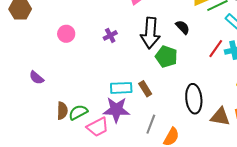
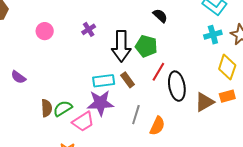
black arrow: (150, 33) -> (121, 46), moved
red line: (216, 49) -> (158, 72), moved
brown triangle: (220, 117) -> (204, 102), turned -35

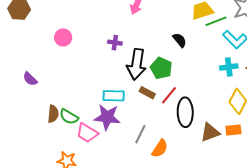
purple cross: (89, 29) -> (115, 43), moved, turned 32
brown rectangle: (128, 80) -> (147, 93), moved, turned -35
green semicircle: (63, 108) -> (69, 117), turned -126
pink trapezoid: (83, 122) -> (87, 133), turned 55

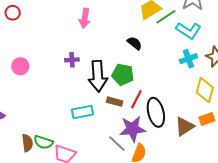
purple star: (107, 117) -> (132, 129), moved
gray line: (140, 134) -> (117, 144), turned -60

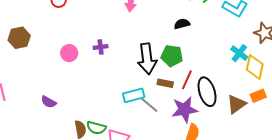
black semicircle: (135, 43) -> (182, 24), turned -49
cyan cross: (188, 59) -> (239, 53), moved, turned -30
purple cross: (72, 60) -> (101, 47), moved
gray line: (117, 144) -> (149, 105), moved

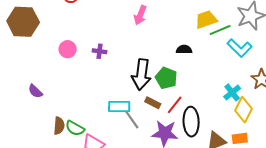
brown hexagon: (19, 38) -> (23, 22), size x1.4

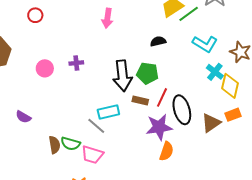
cyan L-shape: (240, 48) -> (205, 44), moved
gray line: (132, 120) -> (96, 126), moved

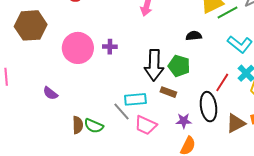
pink circle: (45, 68) -> (78, 48), size x1.8
red line: (162, 97) -> (222, 82), moved
purple star: (159, 127) -> (184, 121), size x0.6
pink trapezoid: (92, 155) -> (146, 125), moved

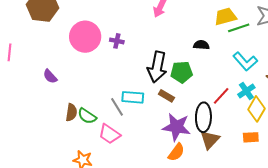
green pentagon: (179, 66) -> (182, 72), turned -30
purple star: (184, 121) -> (176, 127), size x1.8
brown triangle: (236, 123) -> (210, 140), moved, turned -30
pink trapezoid: (146, 125) -> (109, 134), moved

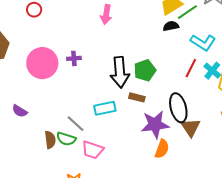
black semicircle: (201, 45) -> (171, 26), moved
red line: (221, 96) -> (191, 68), moved
gray line: (117, 107) -> (75, 124), moved

